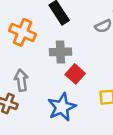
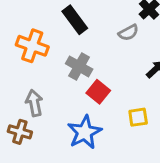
gray cross: (60, 52) -> (79, 66), turned 35

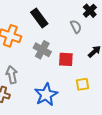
gray semicircle: (128, 33) -> (76, 27), turned -88
red square: (98, 92) -> (66, 59), moved, turned -35

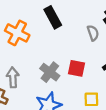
gray cross: (42, 50) -> (50, 72), moved

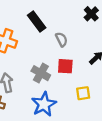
gray semicircle: (93, 33) -> (61, 39), moved

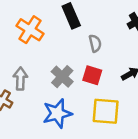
yellow square: (83, 93) -> (106, 111), size x1.6

